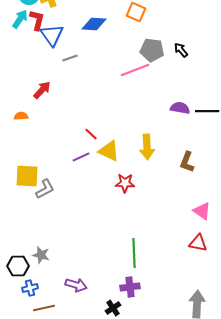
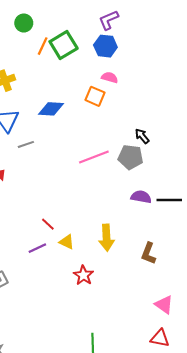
gray pentagon: (152, 50) -> (131, 157), moved
yellow triangle: (109, 151) -> (67, 242), size x0.7
red star: (125, 183) -> (83, 275), turned 30

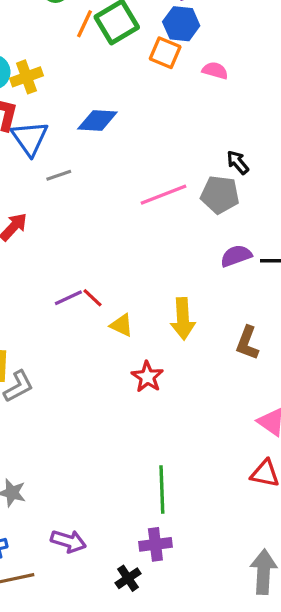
pink semicircle: (110, 77) -> (215, 70), moved
orange square: (95, 96) -> (165, 53), moved
purple semicircle: (141, 197) -> (236, 256), turned -30
purple line: (37, 248) -> (68, 298), moved

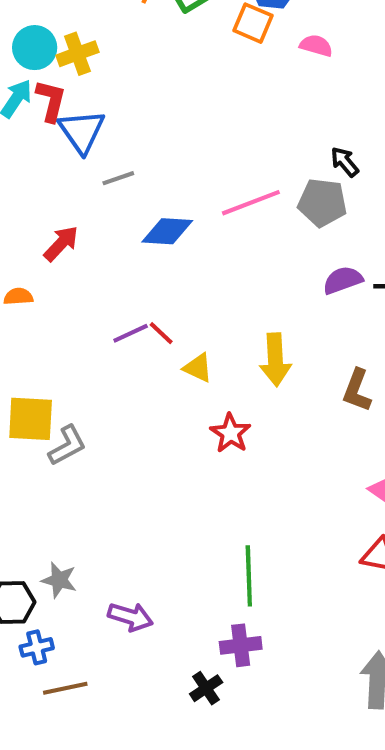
blue diamond: (97, 120) -> (167, 231), moved
purple arrow: (68, 541) -> (131, 617), moved

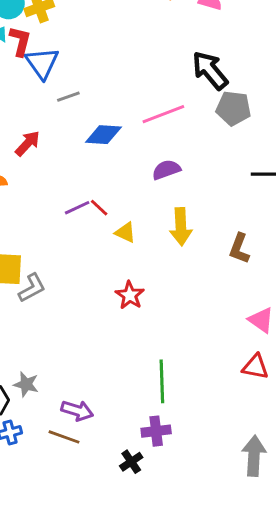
black arrow: (345, 162) -> (210, 70), moved, size x1.8
gray pentagon: (322, 203) -> (233, 108), moved
purple semicircle: (343, 280) -> (166, 170), moved
red star: (230, 433) -> (130, 295), moved
brown line: (65, 688) -> (64, 437), moved, turned 32

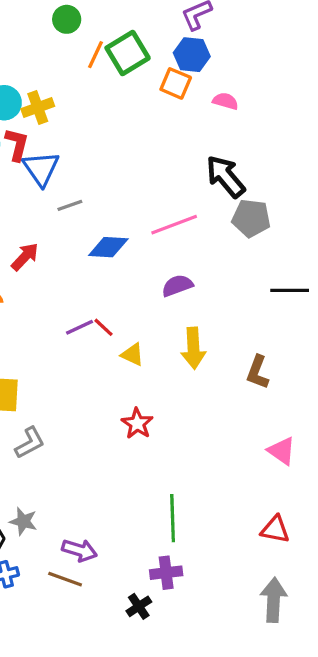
gray L-shape: (32, 288) -> (30, 443), moved
red triangle: (255, 367) -> (275, 529), moved

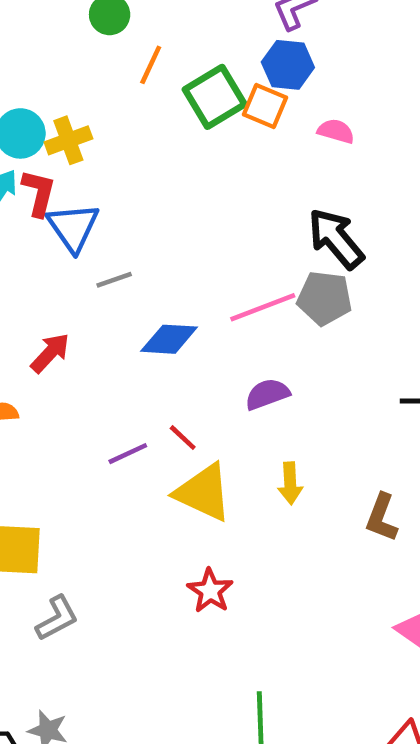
green square: (128, 53) -> (215, 97), moved
gray pentagon: (251, 218) -> (324, 298), moved
red line: (104, 327) -> (183, 438), moved
yellow arrow: (193, 348) -> (290, 483), size x0.7
yellow triangle: (132, 355) -> (203, 492), size x1.8

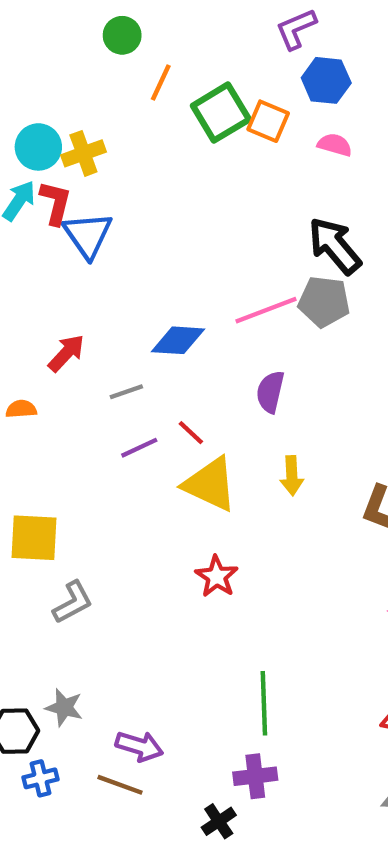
blue hexagon: (288, 65) -> (326, 80), moved
gray line: (114, 280) -> (126, 392), moved
purple semicircle: (267, 394) -> (270, 392), turned -57

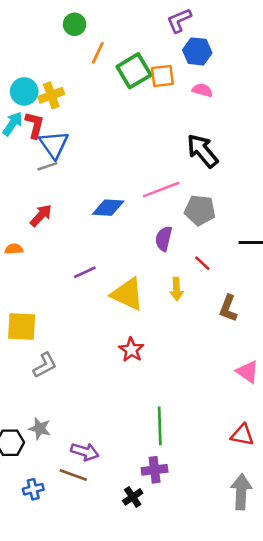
orange square: (268, 121) -> (162, 76), turned -30
gray pentagon: (324, 302) -> (200, 210), moved
gray line: (126, 392) -> (47, 166), moved
red line: (191, 433) -> (202, 263), moved
blue cross: (41, 778) -> (33, 489), moved

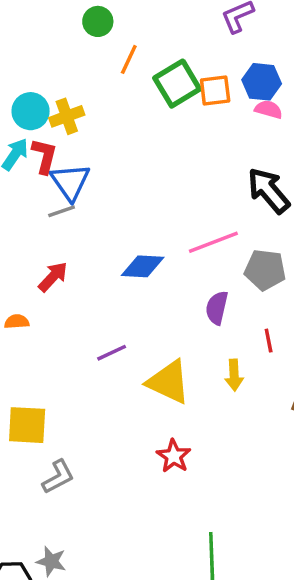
blue hexagon: (197, 51) -> (262, 82), moved
red line: (202, 263) -> (269, 341), turned 36

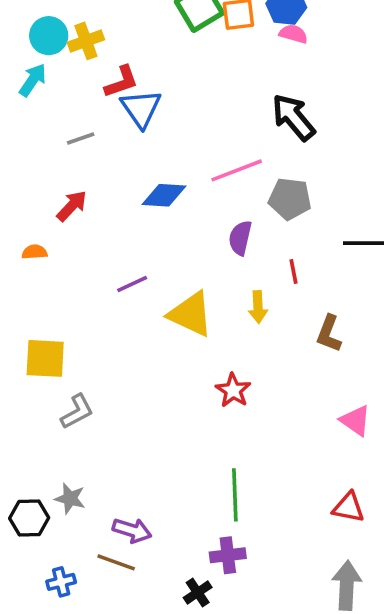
red L-shape: (44, 156) -> (121, 82), moved, turned 57
blue triangle: (70, 182) -> (141, 108), moved
red star: (174, 456) -> (233, 390), moved

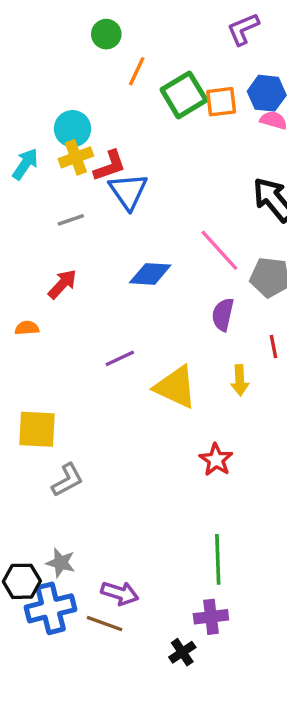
cyan circle: (49, 36) -> (72, 129), moved
yellow cross: (86, 41) -> (76, 157), moved
pink line: (237, 170) -> (219, 250), turned 69
blue cross: (61, 582) -> (51, 608), moved, size x1.8

